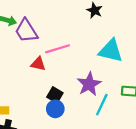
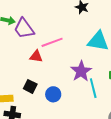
black square: (55, 95) -> (30, 86), moved
cyan line: (102, 105) -> (93, 88), turned -36

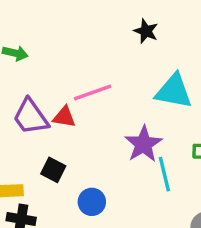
purple trapezoid: (24, 28) -> (31, 117), moved
blue circle: (53, 94) -> (92, 202), moved

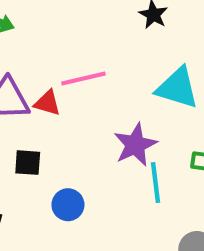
black square: (53, 170) -> (28, 163), turned -30

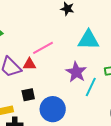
cyan line: (155, 182) -> (91, 87), turned 48
blue circle: (68, 205) -> (53, 109), size x1.6

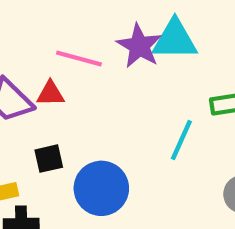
pink line: (43, 48) -> (79, 58), turned 45
purple star: (76, 72) -> (139, 46), moved

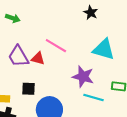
purple star: (139, 46) -> (83, 77), moved, turned -30
cyan line: (181, 140) -> (93, 97), turned 66

